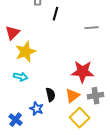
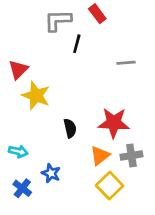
yellow star: (26, 52) -> (36, 95), turned -30
cyan arrow: (21, 77) -> (18, 151), moved
black semicircle: (51, 95) -> (70, 128), moved

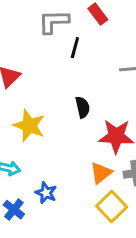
yellow star: (36, 95) -> (29, 126), moved
black semicircle: (70, 128) -> (83, 107), moved

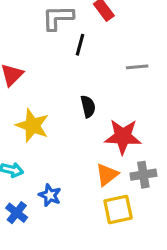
yellow square: (112, 207) -> (118, 209), turned 32

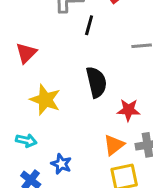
black semicircle: (88, 106) -> (96, 82), size x1.5
red star: (123, 137) -> (128, 110), size x0.7

